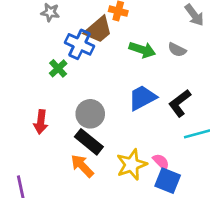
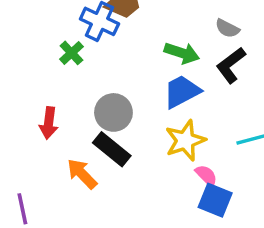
green arrow: (142, 50) -> (182, 53), moved
black L-shape: (180, 103) -> (231, 65), moved
yellow star: (132, 165) -> (185, 140), moved
orange arrow: (82, 166) -> (82, 174), moved

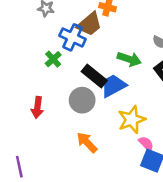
blue trapezoid: (182, 91) -> (114, 86), moved
black rectangle: (112, 149) -> (94, 76), moved
orange arrow: (82, 174) -> (87, 142), moved

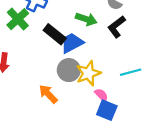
green cross: (53, 59) -> (18, 19), size x1.5
gray circle: (82, 100) -> (69, 70), moved

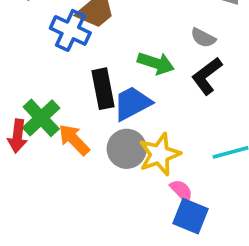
green cross: (18, 19) -> (41, 118), moved
black rectangle: (55, 34) -> (103, 89), turned 40
orange arrow: (48, 94) -> (74, 140), moved

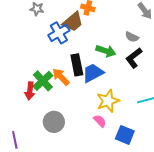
blue cross: (70, 30) -> (59, 33), turned 35
orange arrow: (74, 140) -> (61, 77), moved
gray circle: (127, 149) -> (54, 122), moved
pink semicircle: (181, 191) -> (100, 121), moved

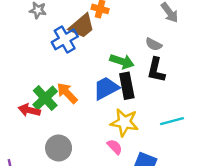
black L-shape: (134, 58) -> (156, 70), turned -40
black rectangle: (77, 65) -> (127, 86), moved
red arrow: (30, 91) -> (29, 110), turned 96
yellow star: (108, 101) -> (124, 122), turned 30

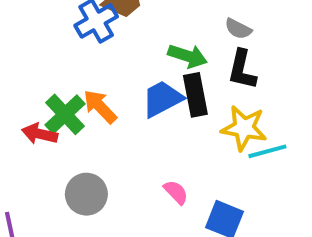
yellow star: (124, 122) -> (244, 128), moved

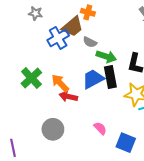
gray semicircle: (238, 29) -> (90, 42), moved
green cross: (65, 114) -> (31, 78), moved
red arrow: (40, 134) -> (68, 96), moved

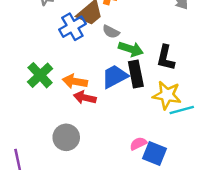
orange arrow: (60, 83) -> (75, 81), turned -36
pink semicircle: (100, 128) -> (138, 144), moved, turned -72

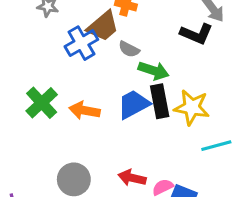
black L-shape: (166, 58) -> (196, 34), moved, turned -80
yellow star: (167, 95) -> (192, 107), moved
red arrow: (85, 98) -> (132, 178), moved

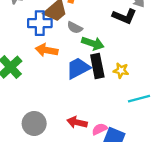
blue cross: (81, 43) -> (40, 23), turned 30
yellow star: (192, 107) -> (121, 70), size x0.6
orange arrow: (85, 110) -> (47, 50), moved

